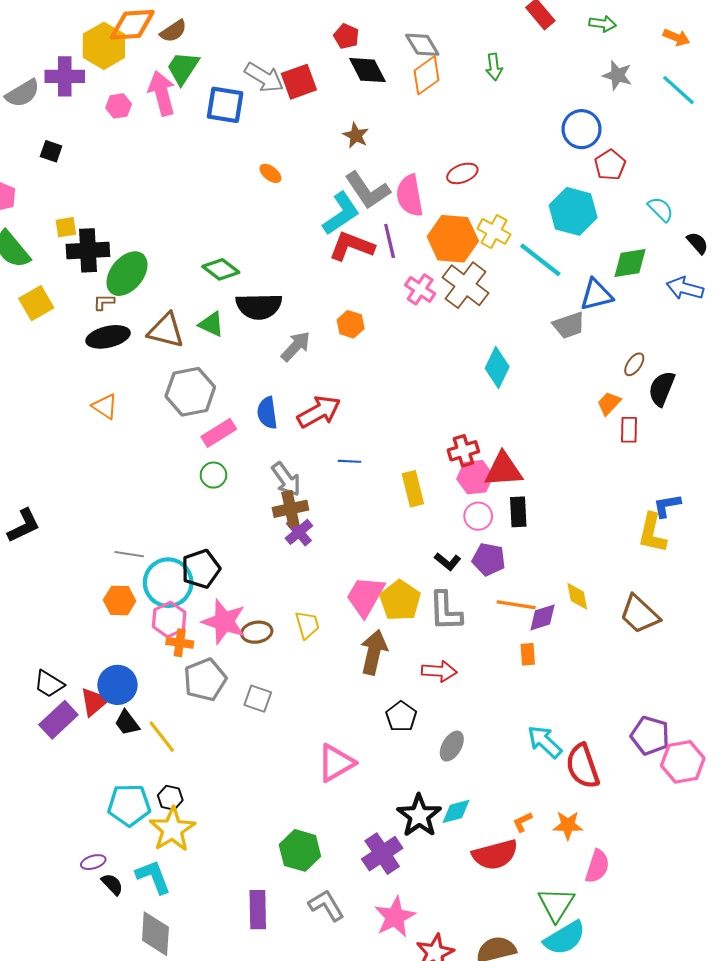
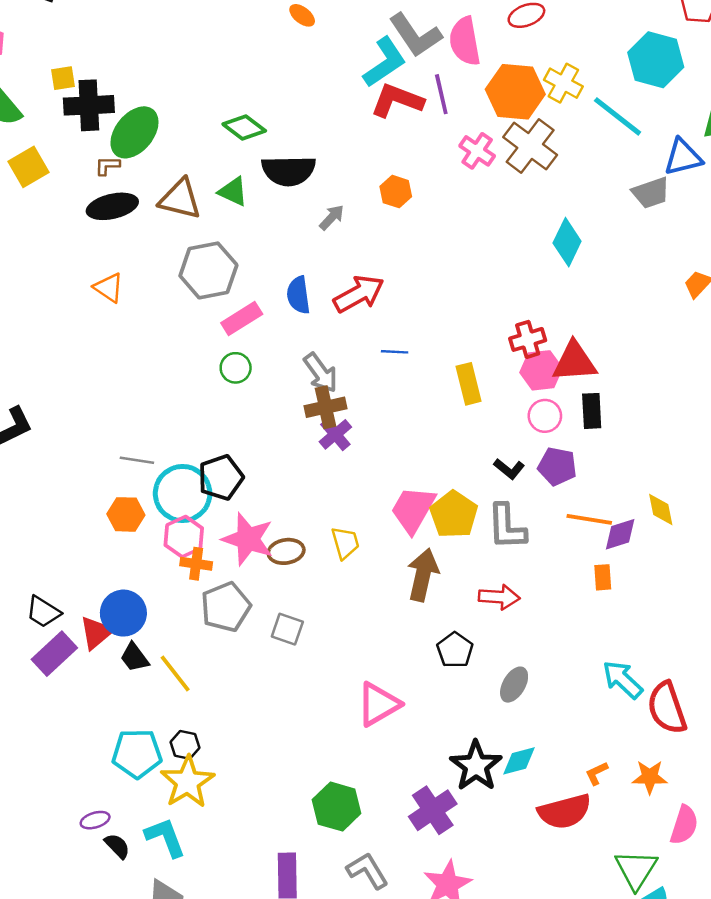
gray arrow: (296, 346) -> (332, 217), size x0.7

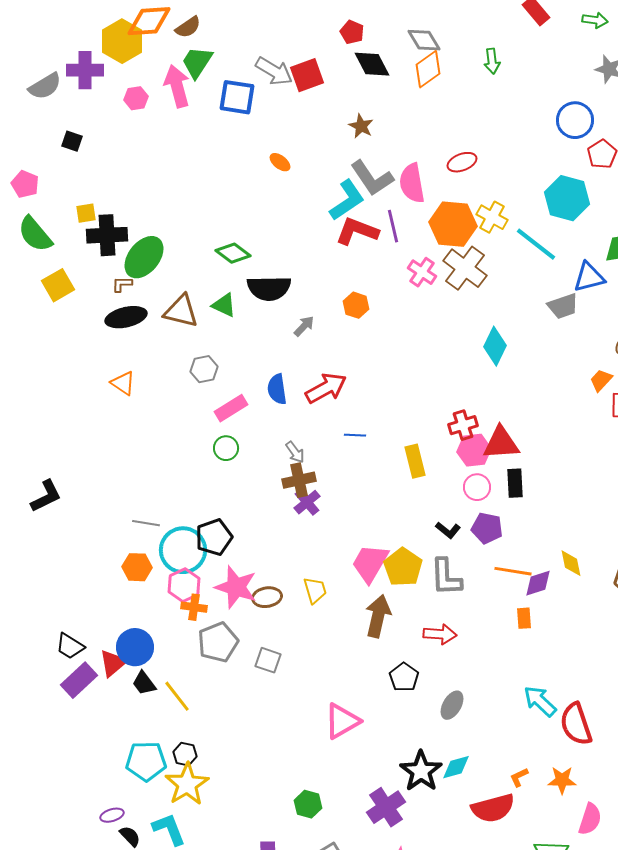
gray hexagon: (208, 270) -> (204, 369), size x0.6
gray arrow: (321, 373) -> (295, 452), size x0.7
green hexagon: (337, 807) -> (308, 804), size x0.7

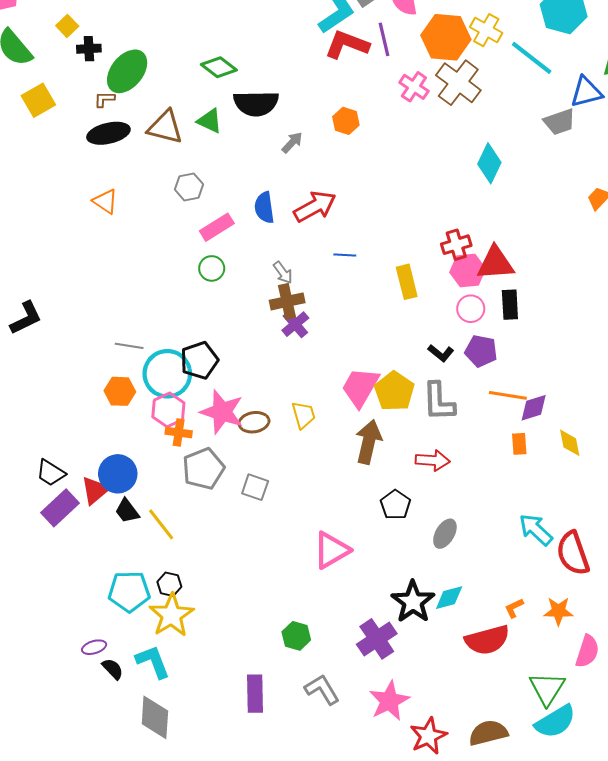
yellow square: (86, 213) -> (67, 26), turned -35
black cross: (107, 235) -> (89, 49), size x0.6
yellow diamond: (571, 563) -> (570, 443), moved

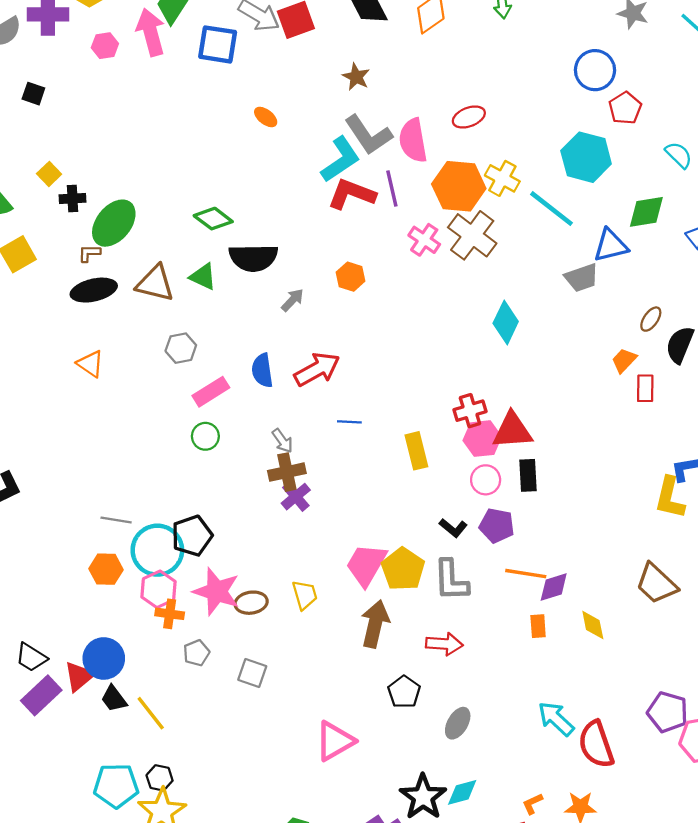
gray pentagon: (203, 469) -> (196, 653), size x0.6

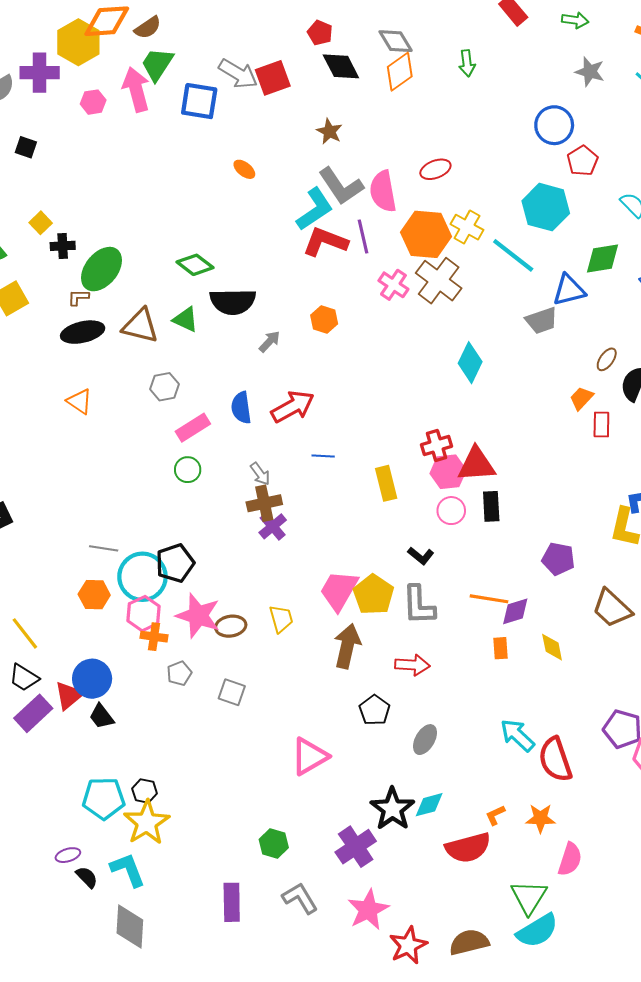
purple pentagon: (497, 526) -> (558, 559), moved
yellow line: (151, 713) -> (25, 633), moved

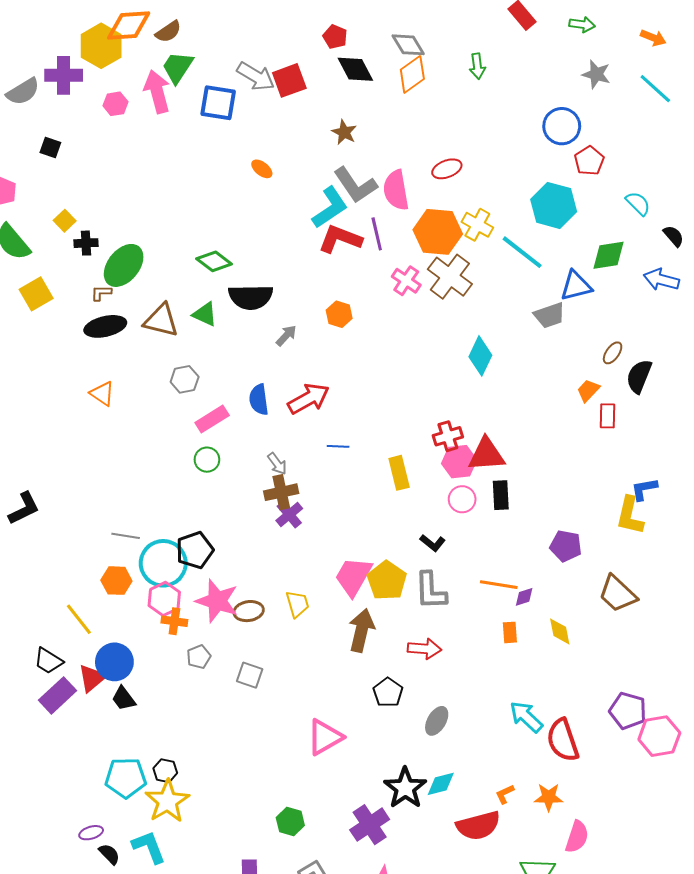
purple diamond: (515, 611) -> (524, 597), size x0.7
yellow line: (25, 633) -> (79, 619), moved

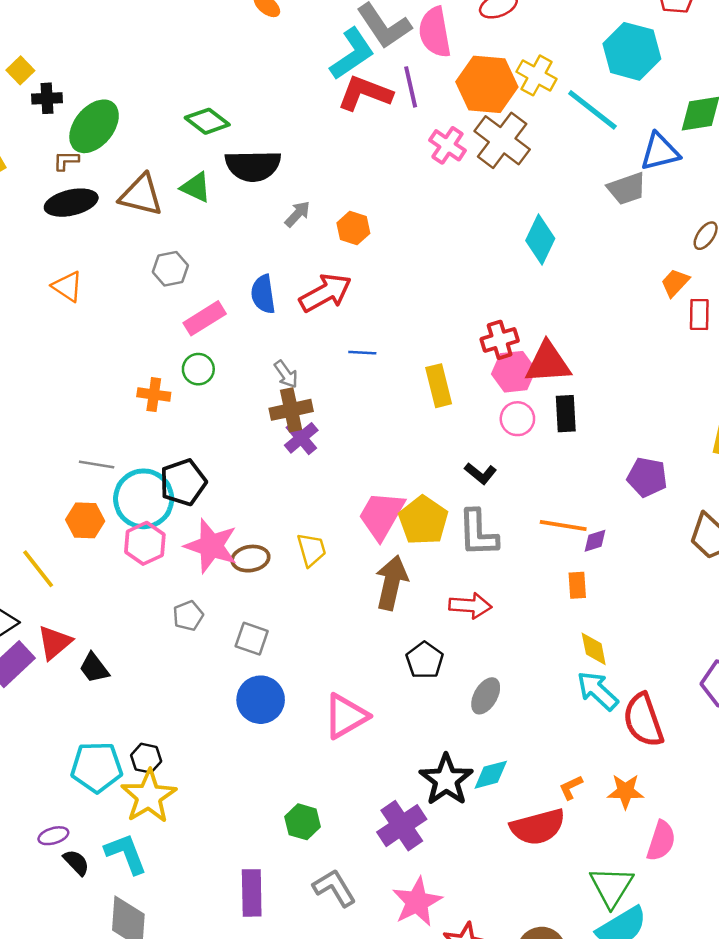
orange hexagon: (339, 314) -> (353, 228), moved
orange cross: (174, 621) -> (154, 395), moved
yellow diamond: (560, 631) -> (594, 649), moved
blue circle: (114, 662) -> (261, 700), moved

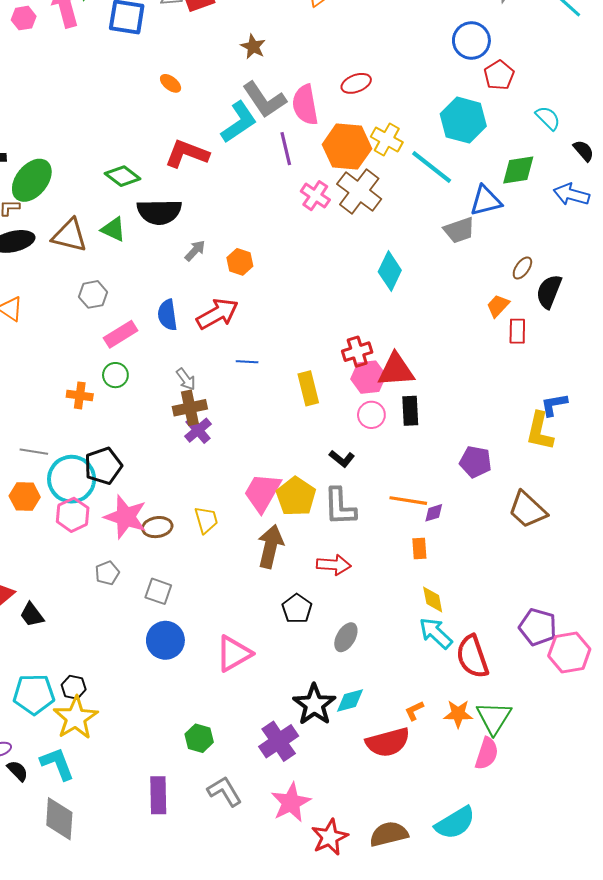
red L-shape: (365, 93) -> (187, 154), moved
green triangle: (612, 887) -> (494, 718), moved

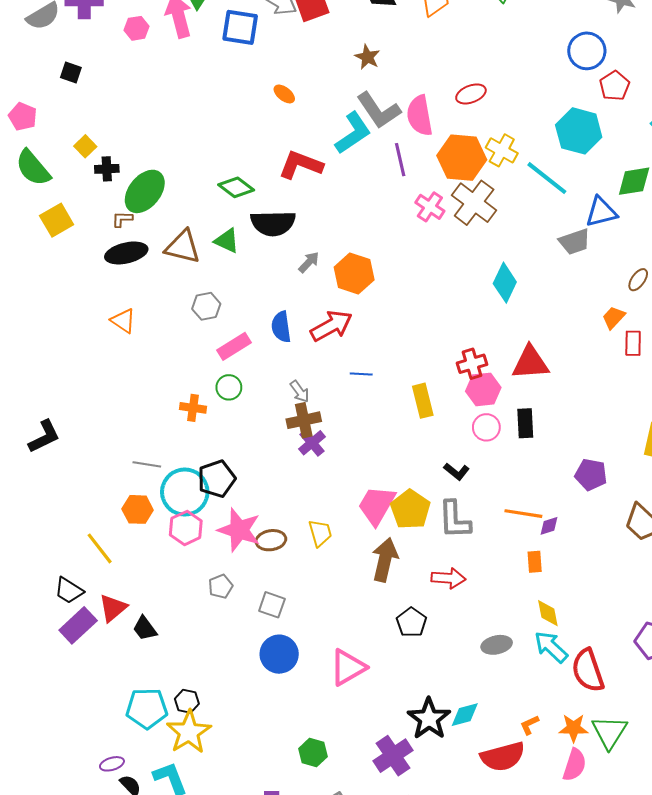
orange hexagon: (240, 262) -> (354, 274), size x1.5
red triangle: (396, 370) -> (530, 363), moved
gray ellipse: (346, 637) -> (497, 645), moved, turned 48
pink semicircle: (487, 753) -> (575, 765), moved

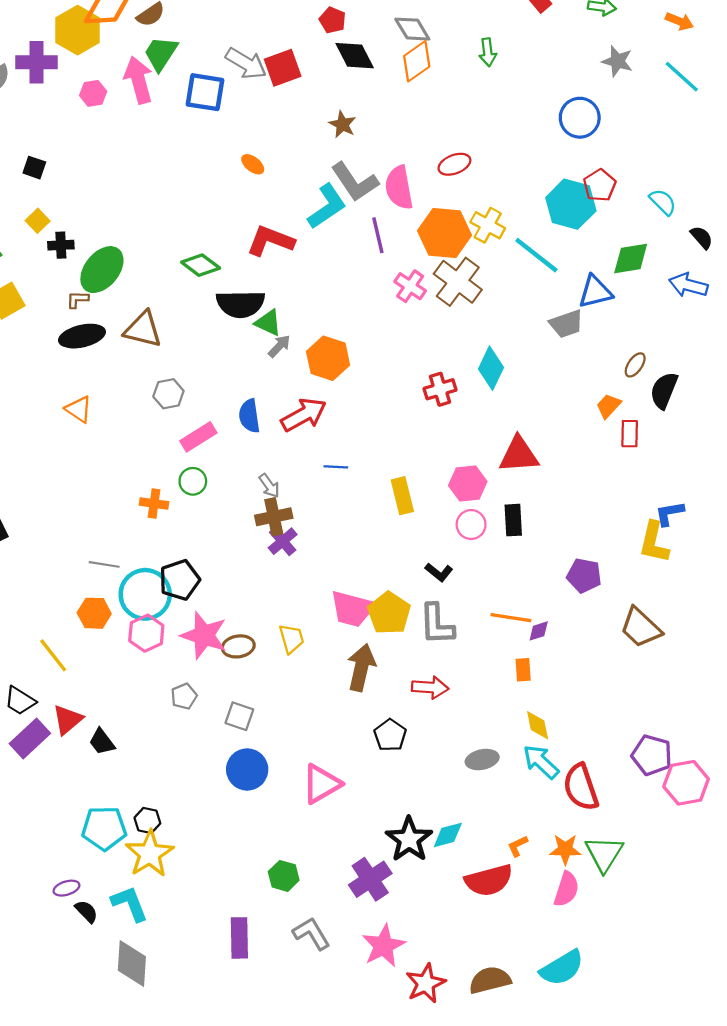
black square: (71, 72) -> (34, 168), moved
red pentagon: (615, 86) -> (600, 185), moved
green triangle: (227, 241) -> (268, 323), moved
red cross: (472, 364) -> (440, 389), moved
pink trapezoid: (377, 505) -> (352, 609), turned -105

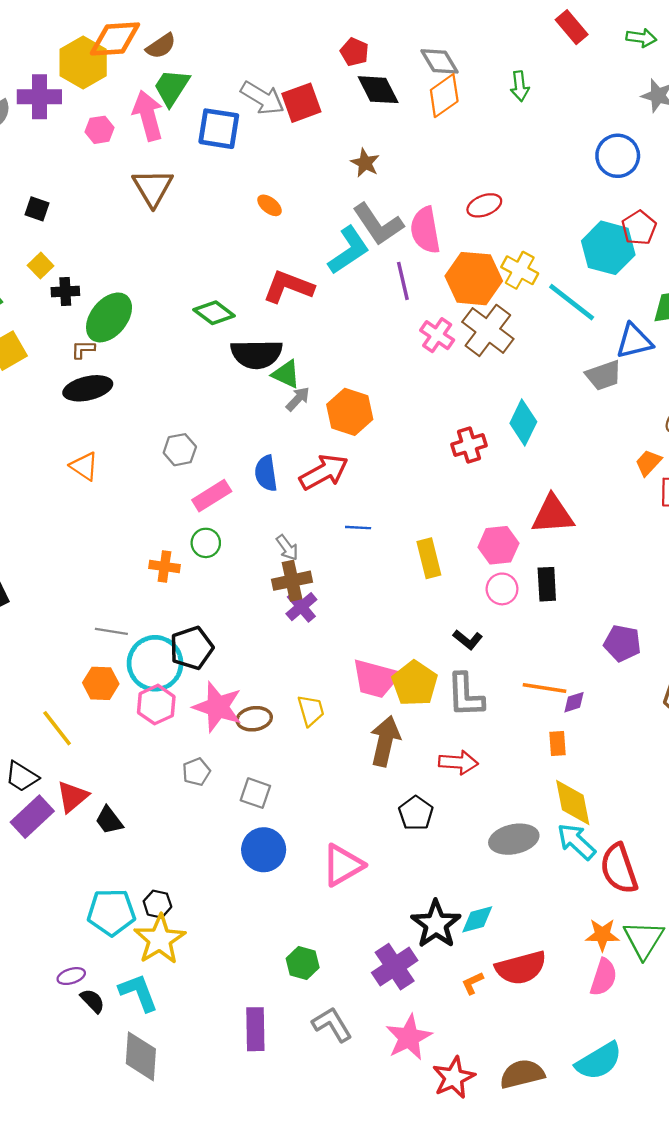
brown triangle: (143, 329) -> (153, 188), moved, turned 45
yellow diamond: (538, 725) -> (573, 803), size x1.5
gray ellipse: (482, 760) -> (514, 839), size x1.4
orange L-shape: (518, 846) -> (473, 983), moved

